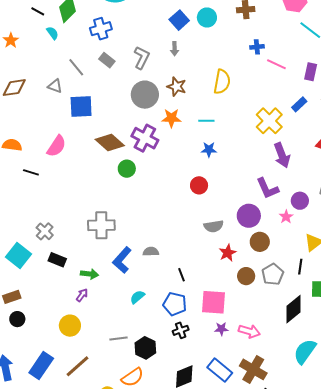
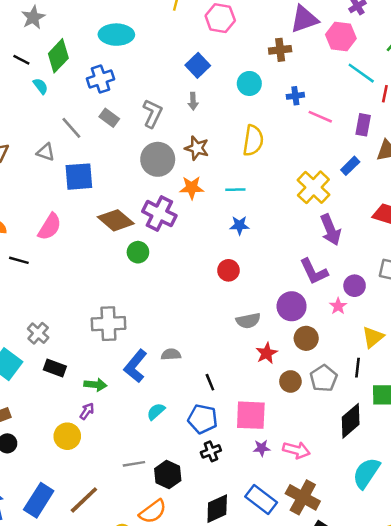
cyan circle: (207, 18) -> (249, 83), moved
yellow circle: (70, 326) -> (67, 436), moved

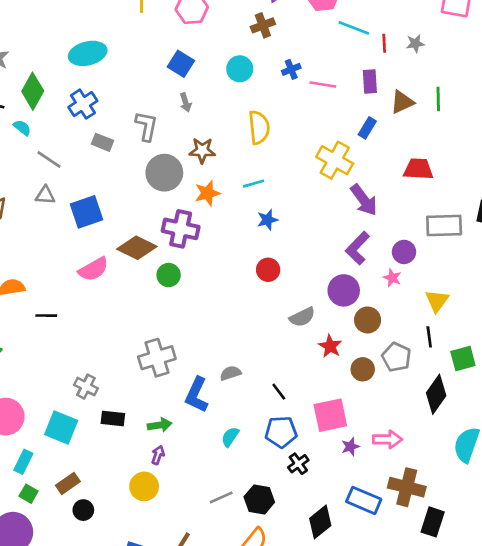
gray line: (71, 128) -> (49, 160), moved
pink semicircle: (50, 227) -> (93, 269), moved, turned 44
purple L-shape: (314, 272) -> (358, 248), turned 84

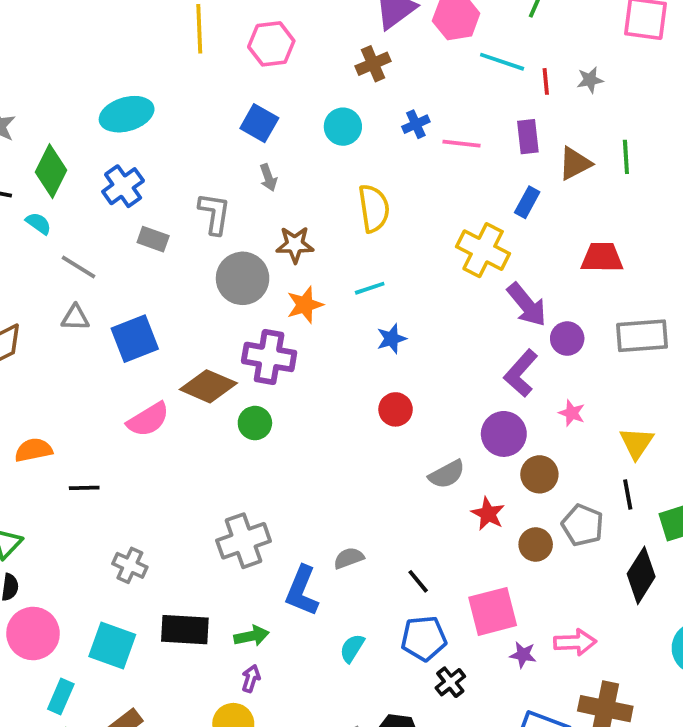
purple circle: (404, 252) -> (567, 339), moved
gray cross: (86, 387) -> (130, 565), moved
black rectangle: (113, 418) -> (185, 630), size x1.4
purple star: (350, 447) -> (523, 655), turned 30

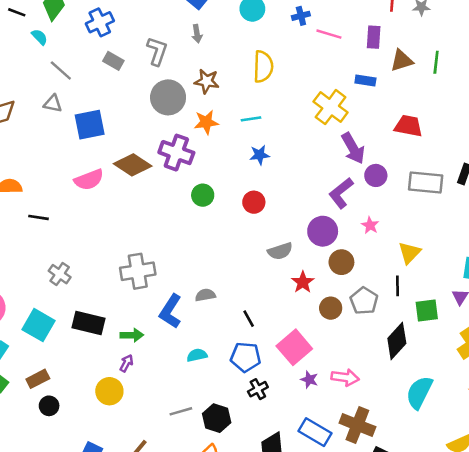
blue rectangle: (527, 202) -> (365, 81), turned 60
green circle: (255, 423) -> (203, 195), moved
pink square: (493, 611) -> (294, 347), turned -36
cyan semicircle: (352, 648) -> (197, 355), turned 36

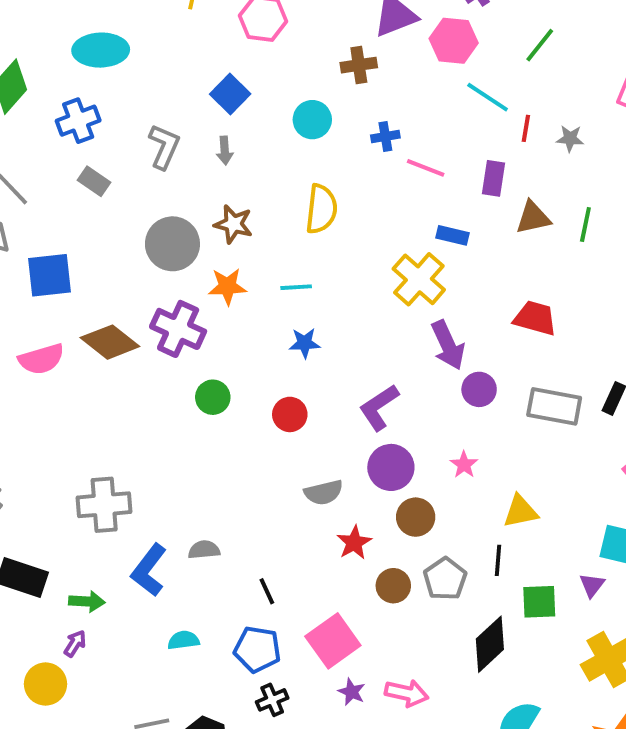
gray L-shape: (157, 51) -> (164, 147), moved
blue rectangle: (365, 81) -> (453, 235), moved
purple L-shape: (341, 193) -> (379, 407), moved
yellow triangle: (409, 253) -> (520, 511), turned 30

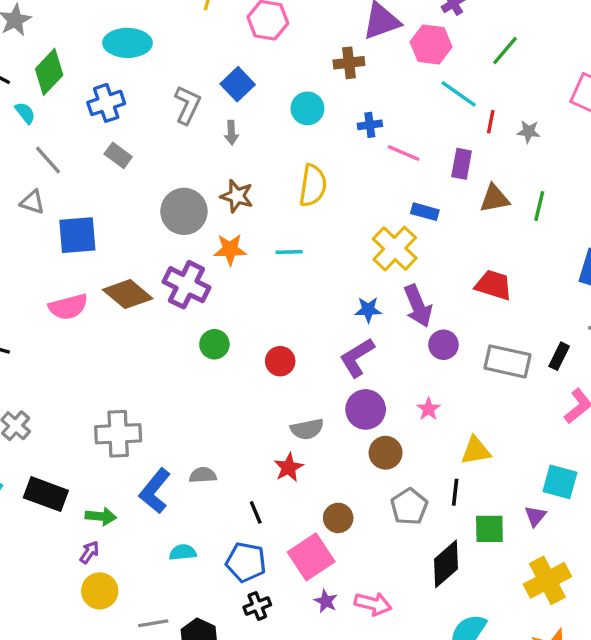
gray L-shape: (164, 147) -> (187, 105), moved
blue star: (305, 343) -> (368, 310), moved
red star: (354, 543) -> (289, 467), moved
brown circle: (393, 586) -> (338, 518), moved
yellow circle: (46, 684) -> (100, 591), moved

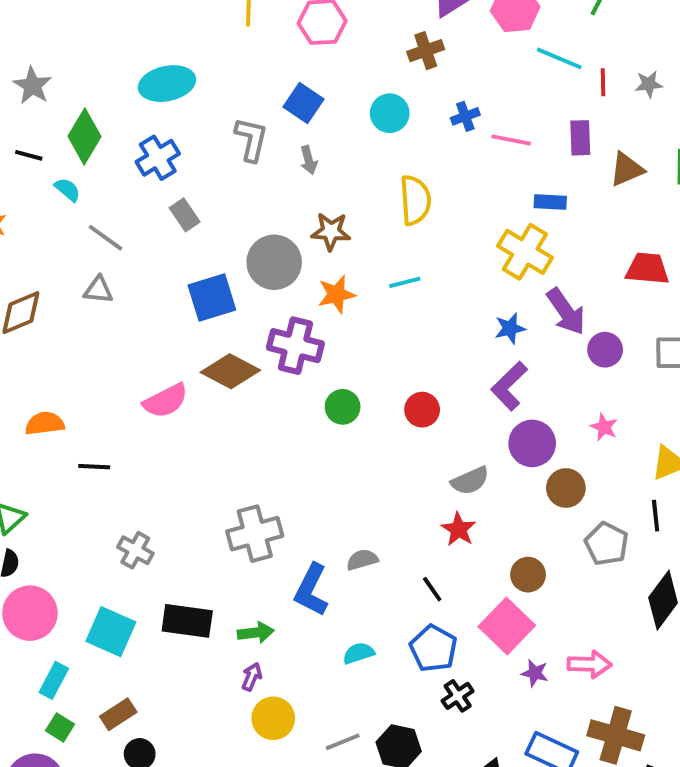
gray rectangle: (118, 155) -> (185, 215), turned 32
blue square: (77, 235) -> (212, 298), moved
blue pentagon: (246, 562) -> (434, 648), turned 30

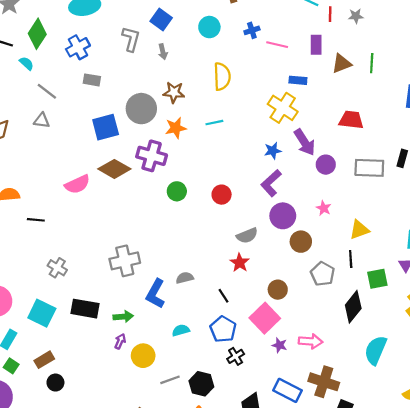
gray rectangle: (185, 215) -> (92, 80), turned -48
yellow circle: (273, 718) -> (143, 356), moved

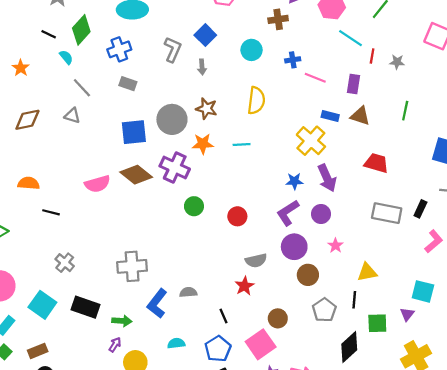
brown triangle: (342, 64) -> (360, 116), moved, turned 30
purple circle: (326, 165) -> (321, 214), moved

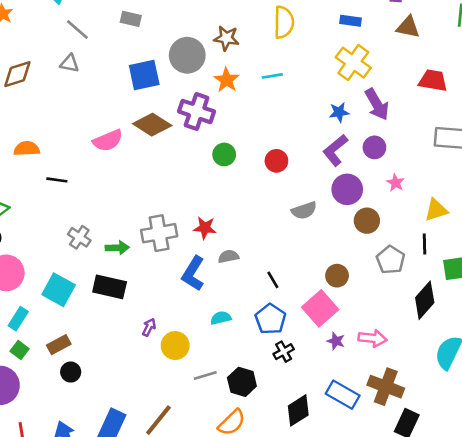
blue rectangle: (330, 116) -> (351, 21), moved
orange star: (203, 144) -> (227, 80), turned -30
red star: (244, 286) -> (205, 228), moved, turned -30
green arrow: (122, 321) -> (117, 248), moved

